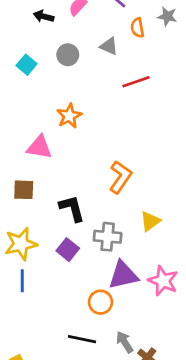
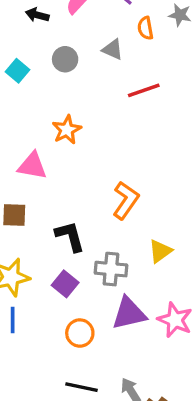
orange circle: (100, 302) -> (80, 333), moved

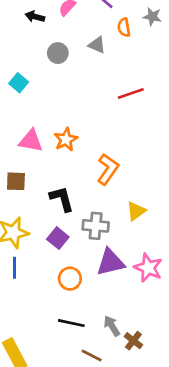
cyan square: (18, 71) -> (19, 83), moved
red line: (144, 90) -> (131, 94), moved
orange star: (67, 130) -> (66, 139), moved

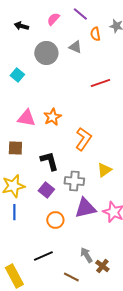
black arrow: (35, 17) -> (21, 26), moved
gray circle: (58, 53) -> (46, 53), size x1.5
black line: (71, 323) -> (43, 256), moved, turned -36

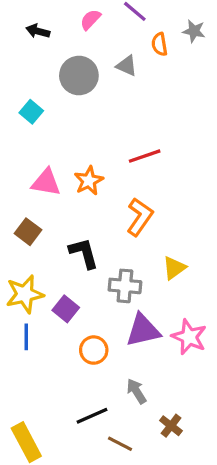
red line: (100, 83) -> (145, 156), moved
brown square: (15, 148) -> (28, 232), turned 35
purple square: (46, 190) -> (66, 309), moved
gray arrow: (86, 255) -> (136, 391), moved
black line: (43, 256) -> (92, 416), moved

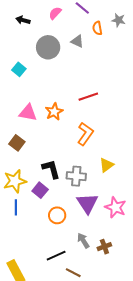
black L-shape: (84, 253) -> (51, 169), moved
purple triangle: (143, 330) -> (87, 203), turned -50
brown cross: (171, 426) -> (104, 247), moved, turned 32

